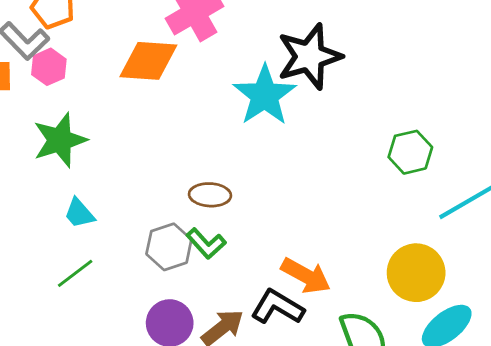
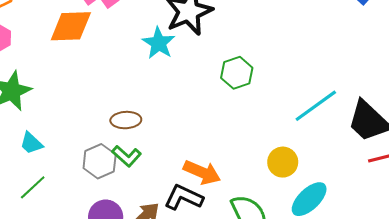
cyan star: (265, 95) -> (159, 43), size x0.7
green hexagon: (410, 152) -> (237, 73), moved
yellow circle: (416, 273) -> (283, 162), size x0.7

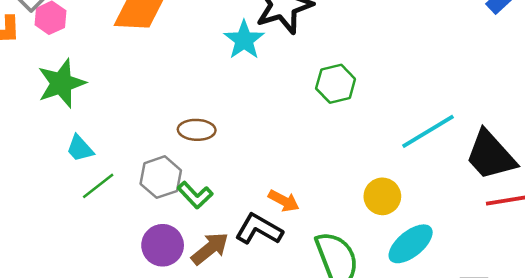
green L-shape: (127, 156) -> (195, 195), moved
orange arrow: (202, 172) -> (284, 201), size x0.7
green line: (33, 187) -> (98, 186), moved

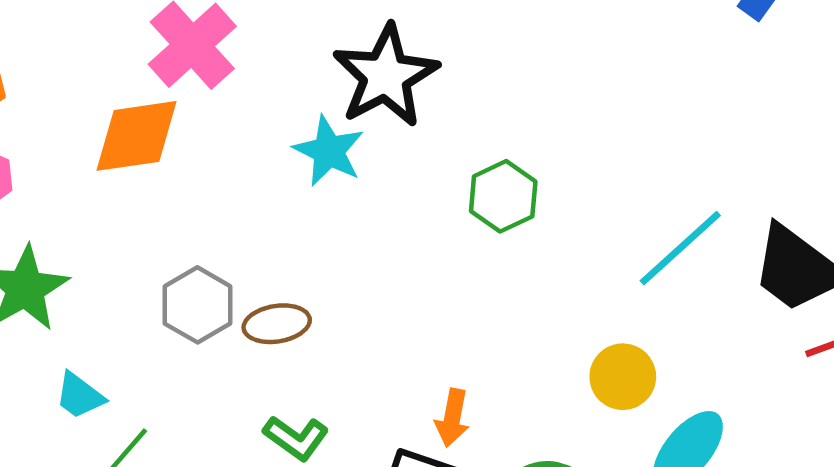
gray hexagon: (161, 177) -> (198, 305), moved
orange arrow: (284, 201) -> (452, 418), turned 84

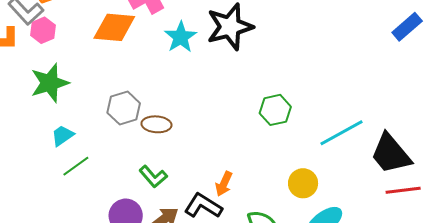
cyan star: (329, 151) -> (181, 37), moved
green hexagon: (503, 196) -> (275, 110), moved
cyan trapezoid: (80, 396) -> (63, 136), turned 95

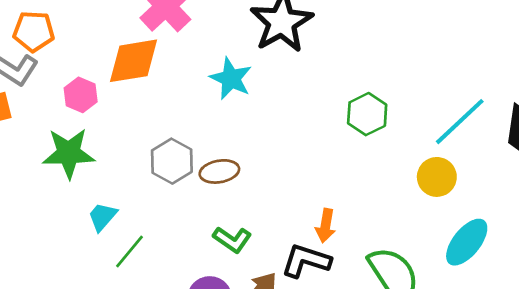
pink hexagon: (43, 30) -> (81, 95), moved
cyan star: (181, 37) -> (231, 79), moved
green star: (50, 83) -> (69, 153), turned 30
yellow circle: (303, 183) -> (437, 177), moved

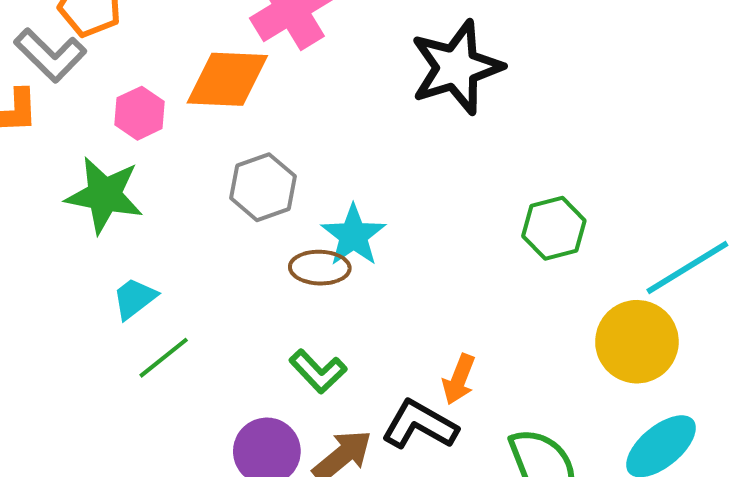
cyan star: (231, 79) -> (353, 235), moved
gray hexagon: (172, 161) -> (263, 187), moved
yellow circle: (437, 177) -> (637, 342), size x1.4

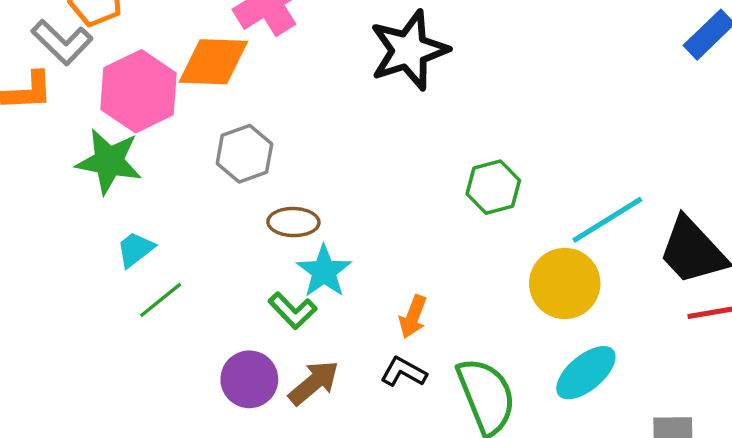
pink hexagon: (140, 113) -> (139, 91), size x1.8
cyan star: (353, 235) -> (324, 271), moved
black L-shape: (420, 425) -> (404, 372), moved, size x0.7

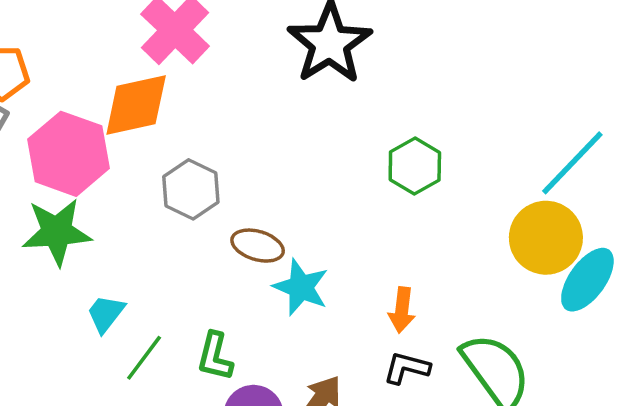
green hexagon: (493, 187) -> (415, 166), moved
brown ellipse: (293, 222) -> (258, 246), turned 30
green L-shape: (292, 311) -> (215, 356), moved, turned 72
cyan ellipse: (586, 373) -> (587, 280), moved

